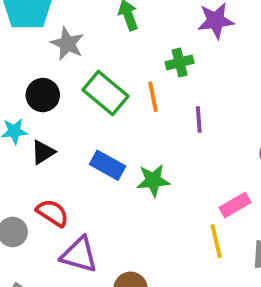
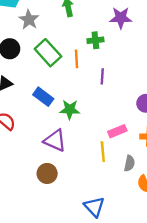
purple triangle: (79, 255) -> (55, 140), moved

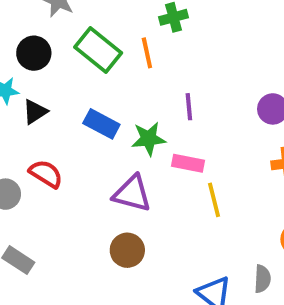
purple line: (102, 76) -> (189, 107), moved
pink rectangle: (117, 131) -> (188, 163), moved, turned 42
gray semicircle: (129, 163) -> (262, 279), moved

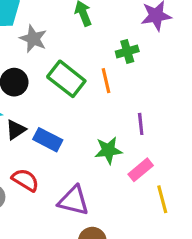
blue rectangle: (101, 124) -> (48, 140), moved
pink rectangle: (188, 163) -> (141, 170), turned -50
purple triangle: (132, 194) -> (74, 201), moved

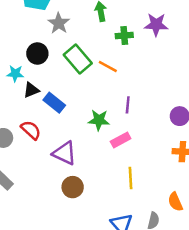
green cross: (127, 51) -> (124, 35), moved
orange line: (106, 81) -> (108, 67), turned -60
yellow line: (162, 199) -> (130, 178), moved

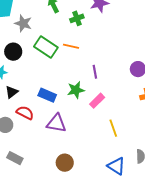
black triangle: (31, 90) -> (12, 92), moved
blue rectangle: (54, 103) -> (47, 95), moved
brown circle: (73, 187) -> (65, 163), moved

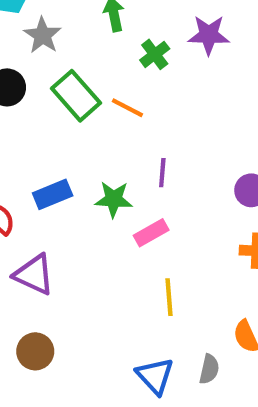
green cross: (77, 18) -> (155, 54), turned -32
blue rectangle: (47, 95) -> (53, 194), turned -60
purple triangle: (56, 123) -> (34, 275), moved
brown circle: (65, 163) -> (35, 351), moved

